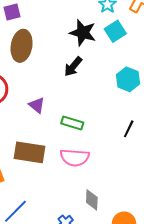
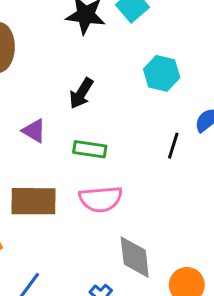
black arrow: (73, 67) -> (81, 93), moved
gray diamond: (92, 200) -> (135, 257), size x1.4

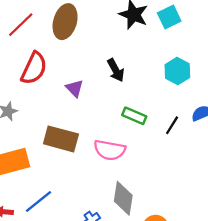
black arrow: (81, 93) -> (116, 70), turned -75
green rectangle: (90, 149) -> (134, 116), moved

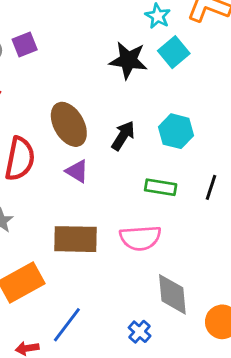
brown ellipse: (65, 22) -> (69, 124), moved, turned -32
black arrow: (116, 70) -> (123, 136), turned -105
cyan hexagon: (177, 71) -> (176, 131), moved

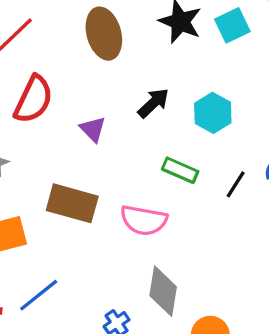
brown ellipse: (69, 124) -> (104, 34), moved

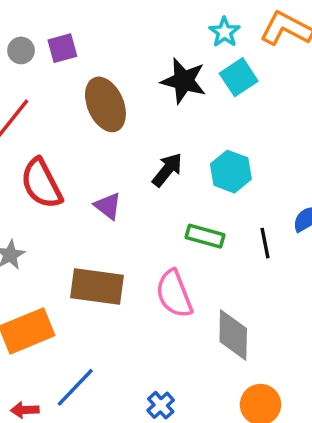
red semicircle: (33, 99) -> (41, 183), turned 135
black line: (236, 184) -> (265, 243), turned -36
pink semicircle: (144, 220) -> (174, 294), turned 66
gray diamond: (163, 291) -> (233, 335), moved

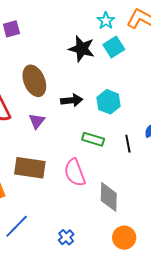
brown ellipse: (105, 104) -> (34, 81), moved
black arrow: (167, 170) -> (72, 100), turned 45
purple triangle: (108, 206) -> (37, 121), turned 30

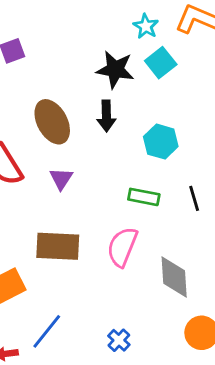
black arrow: (72, 100) -> (106, 116), moved, turned 100
pink semicircle: (75, 173) -> (122, 247), turned 48

